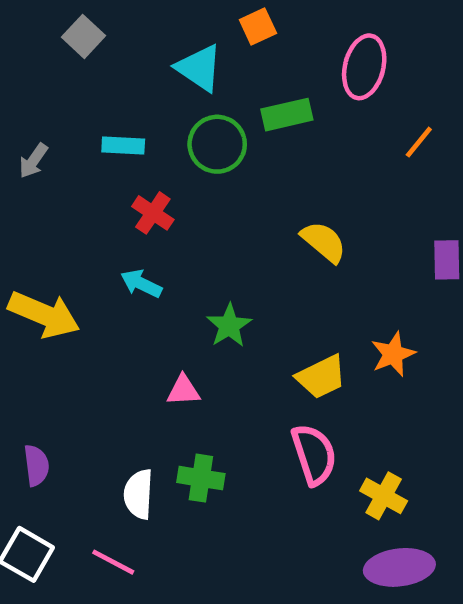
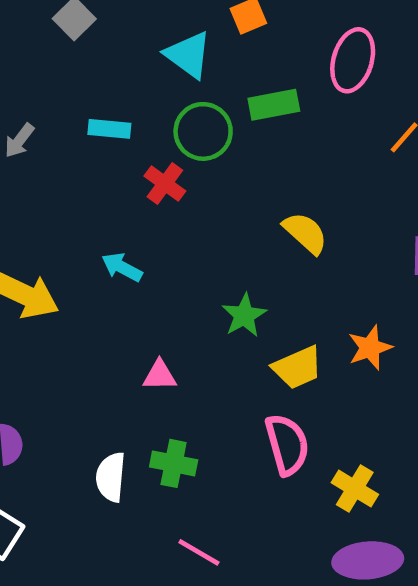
red cross: (153, 213) -> (165, 183), moved
green star: (229, 326) -> (244, 315), moved
pink line: (113, 562) -> (199, 552), moved

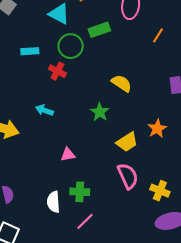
green star: (244, 315) -> (100, 112), moved
pink line: (199, 552) -> (85, 221), moved, turned -66

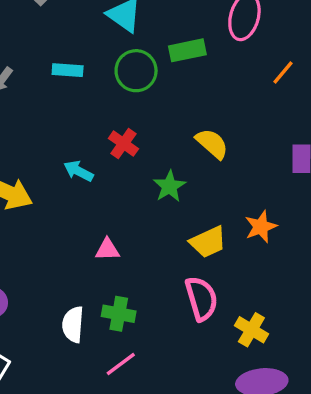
red cross: (57, 71) -> (123, 144), moved

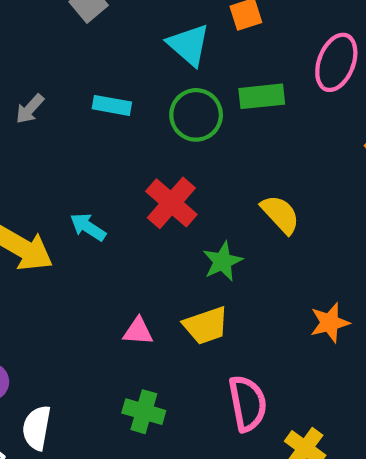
red cross: (123, 144) -> (171, 203), size x1.4
cyan arrow: (78, 171) -> (88, 227), moved
yellow trapezoid: (208, 242) -> (206, 326), moved
white semicircle: (73, 324) -> (37, 428), moved

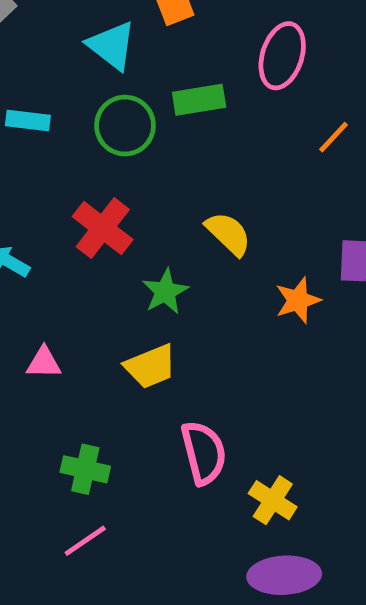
orange star: (330, 323) -> (298, 300), moved
pink triangle: (138, 331) -> (44, 363), moved

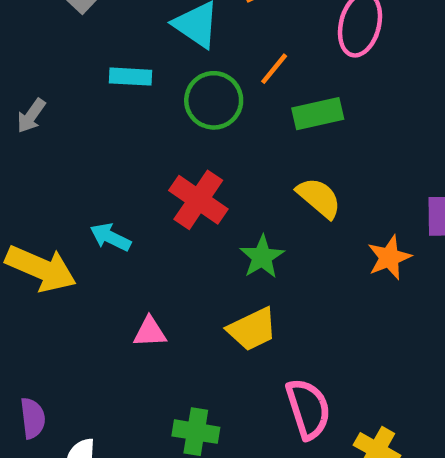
green rectangle: (199, 100) -> (318, 114), moved
cyan rectangle: (28, 120) -> (131, 77), moved
orange line: (333, 137) -> (274, 69), moved

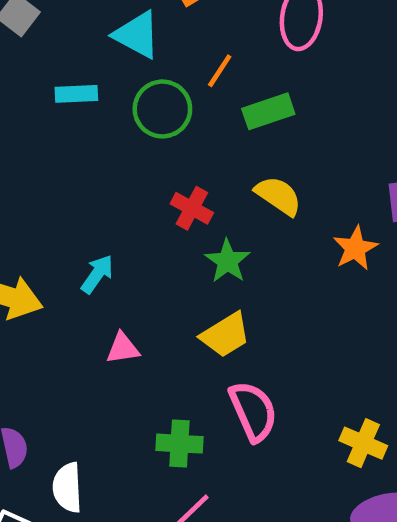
red cross: (198, 200) -> (192, 208), moved, size x0.7
cyan arrow: (110, 237) -> (97, 274), moved, turned 105
pink semicircle: (308, 409) -> (253, 411), moved

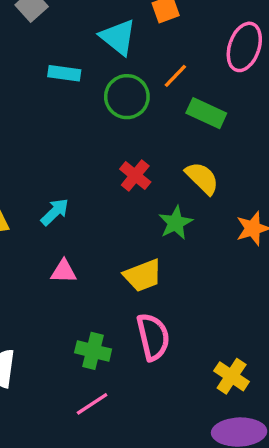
green rectangle: (268, 111) -> (206, 113), turned 33
green star: (227, 261) -> (176, 223), moved

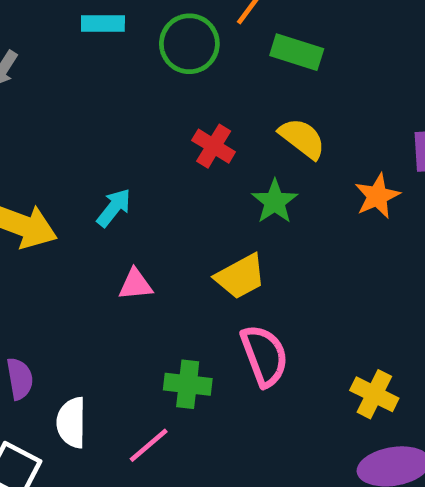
pink line: (92, 404) -> (149, 445), moved

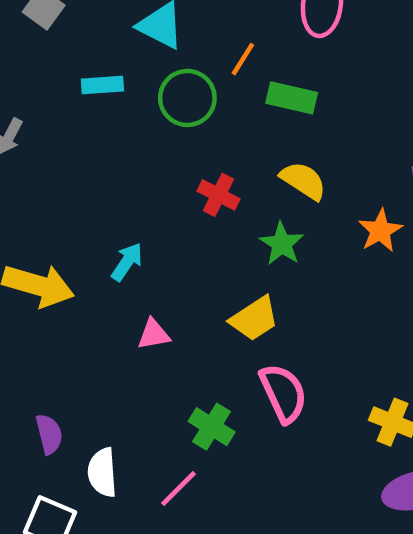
green cross: (188, 384) -> (212, 427), turned 30

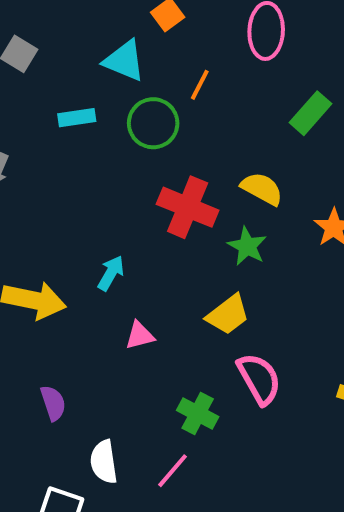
green rectangle: (292, 98) -> (311, 113), moved, turned -57
red cross: (219, 195) -> (188, 207), size x1.6
purple semicircle: (49, 434) -> (53, 403), moved

